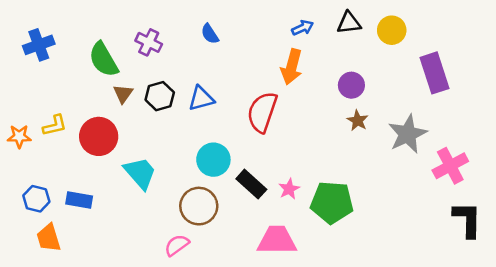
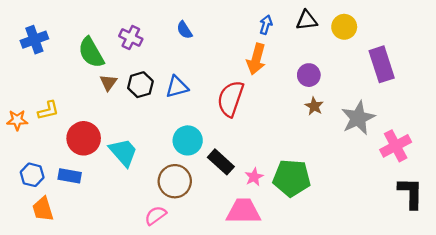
blue arrow: (303, 28) -> (266, 25), turned -48
red circle: (99, 136) -> (84, 138), moved
pink star: (289, 189) -> (254, 177), moved

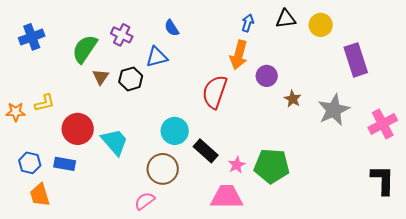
green semicircle: (91, 53) -> (85, 49), turned 64
purple circle: (309, 75) -> (267, 76), moved
blue triangle: (177, 87) -> (157, 57), moved
pink cross: (396, 146) -> (383, 124), moved

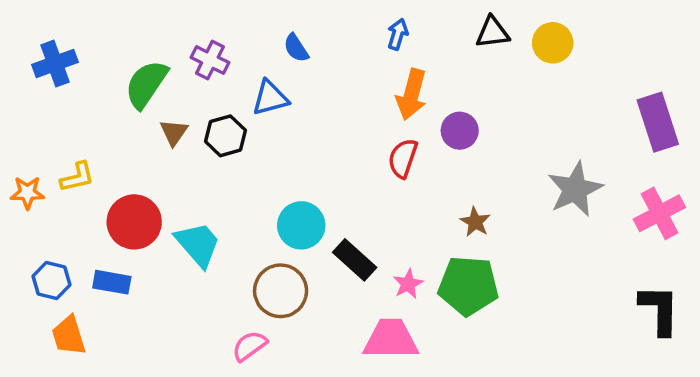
blue arrow: (248, 23) -> (398, 34), moved
purple rectangle: (356, 60) -> (658, 122), moved
red semicircle: (215, 92) -> (403, 158), moved, size x0.7
brown star: (293, 99) -> (475, 222), moved

